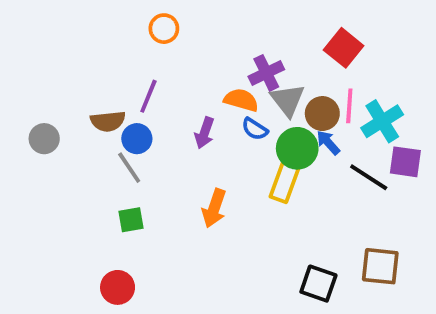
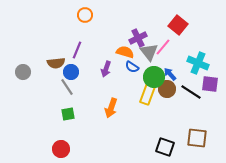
pink line: (349, 106) -> (163, 47), moved, turned 36
brown circle: (322, 114) -> (167, 89), moved
cyan cross: (382, 121) -> (198, 63), turned -35

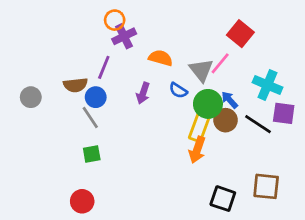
purple cross: (138, 38) -> (124, 36), moved
orange semicircle: (125, 52) -> (161, 58), moved
orange arrow: (111, 108) -> (197, 150), moved

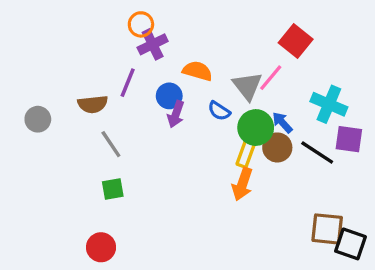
blue circle: (96, 97) -> (169, 96), moved
yellow rectangle: (200, 126) -> (246, 154), size x0.7
black square: (223, 199) -> (350, 244), moved

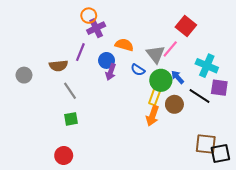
brown circle: (277, 147) -> (174, 104), moved
black square: (350, 244) -> (220, 153), turned -30

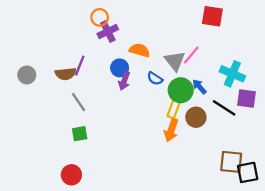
red square: (186, 26) -> (212, 16), moved, turned -30
purple line: (80, 52) -> (80, 66), moved
gray circle: (24, 75) -> (27, 75), moved

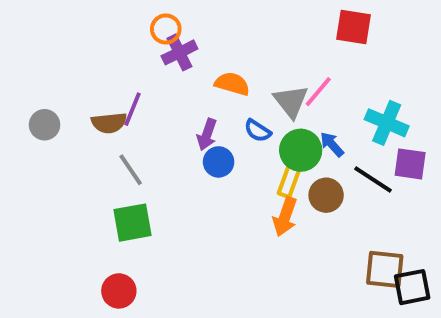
blue circle: (120, 68) -> (219, 162), moved
green square: (80, 134) -> (133, 223), size x1.5

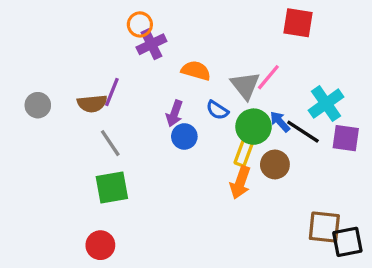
cyan cross: (387, 123) -> (326, 104), turned 32
black line: (373, 180) -> (303, 132), moved

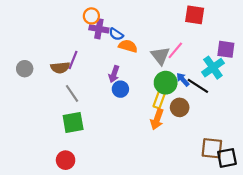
purple cross: (151, 44) -> (99, 29), turned 36
blue semicircle: (217, 110) -> (116, 34), moved
purple square: (346, 138) -> (226, 49), moved

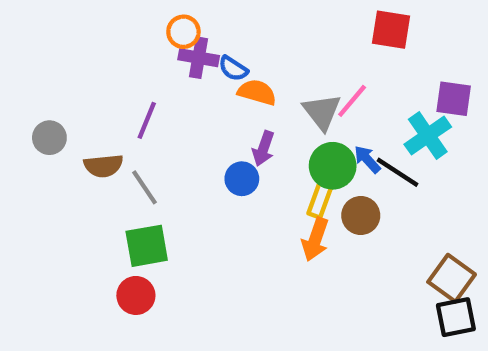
brown semicircle: (60, 68) -> (103, 166), moved
purple arrow: (114, 74) -> (263, 148), moved
brown square: (212, 148) -> (452, 278), moved, turned 30
red circle: (66, 160) -> (136, 295), moved

